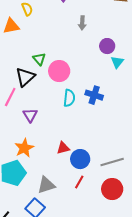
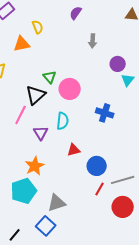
cyan semicircle: (69, 98) -> (63, 121), moved
red triangle: (63, 148) -> (74, 150), moved
blue circle: (80, 159) -> (97, 166), moved
red line: (79, 182) -> (100, 189), moved

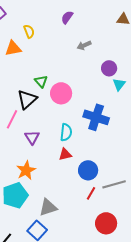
gray arrow: (93, 41) -> (84, 45), turned 64
blue cross: (105, 113) -> (96, 117), size x1.4
cyan semicircle: (63, 121) -> (66, 132), moved
red circle: (123, 207) -> (106, 223), moved

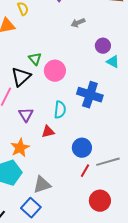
cyan triangle: (119, 84) -> (113, 62), turned -40
red triangle: (65, 154) -> (48, 132), moved

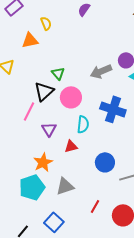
gray arrow: (78, 23) -> (101, 71), moved, size x1.5
pink circle: (55, 71) -> (71, 97), moved
red line: (85, 171) -> (95, 206), moved
gray triangle: (42, 185) -> (65, 186), moved

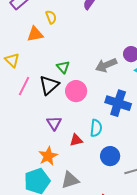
pink line: (29, 111) -> (24, 86), moved
cyan semicircle: (83, 124) -> (96, 128), moved

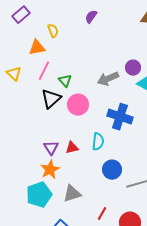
pink line: (24, 86) -> (44, 71), moved
purple triangle: (54, 123) -> (51, 148), moved
red triangle: (76, 140) -> (72, 148), moved

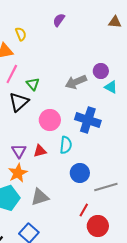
pink circle: (78, 105) -> (50, 120), moved
red line: (102, 214) -> (84, 210), moved

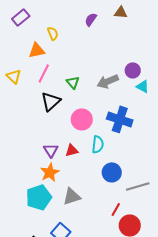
brown triangle: (115, 22) -> (121, 12), moved
green triangle: (33, 84) -> (73, 82), moved

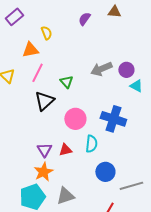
gray arrow: (108, 81) -> (101, 69), moved

